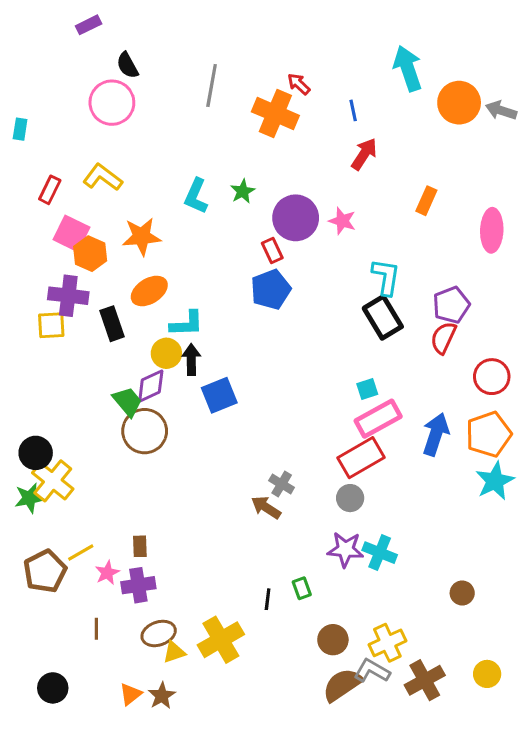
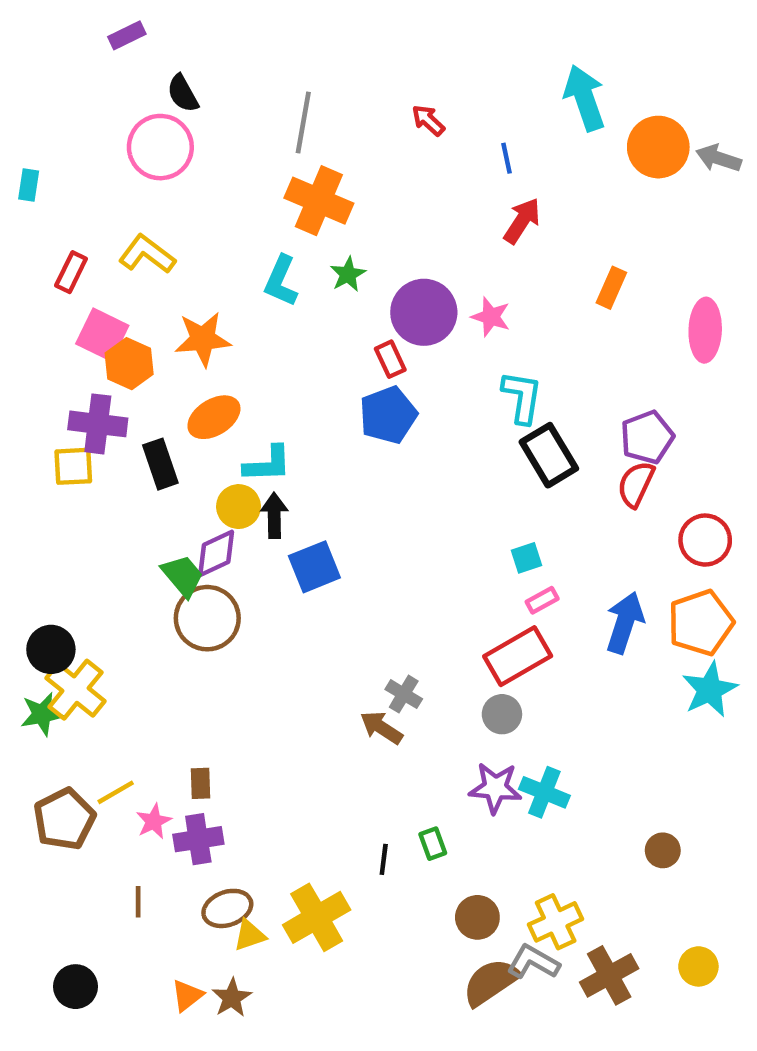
orange cross: (275, 114) -> (319, 201), moved
cyan L-shape: (386, 277) -> (522, 397), moved
pink rectangle: (378, 419) -> (542, 600), size x0.5

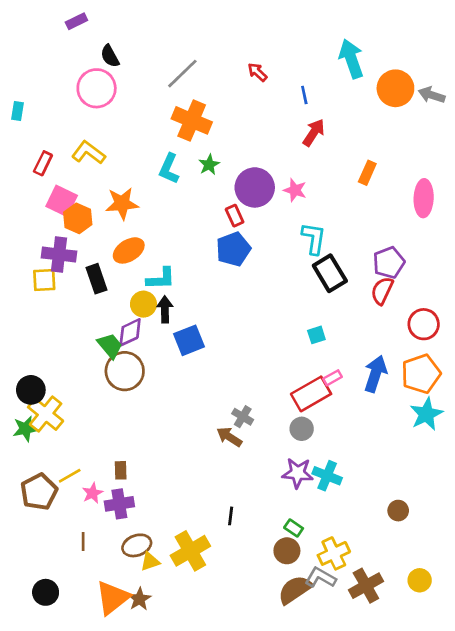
gray line: (303, 122) -> (182, 74), turned 36
pink rectangle: (542, 600) -> (332, 378), moved
green rectangle: (433, 844) -> (294, 528), moved, turned -36
orange triangle: (187, 996) -> (113, 598), size x1.8

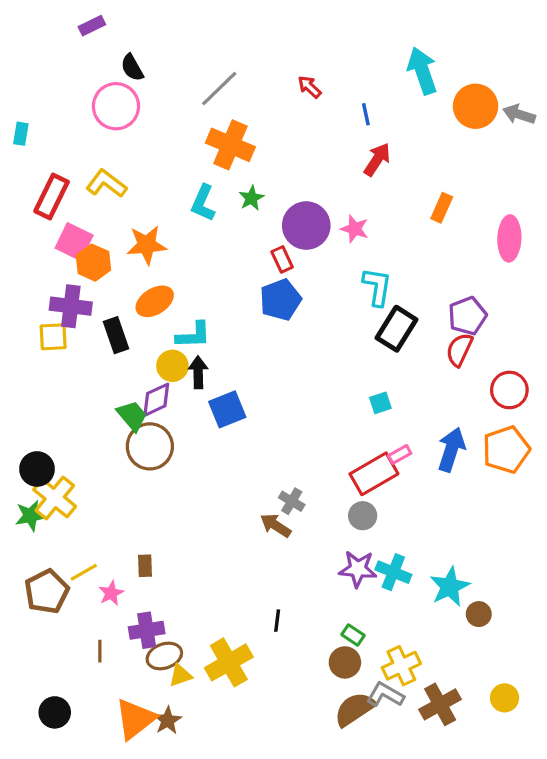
red rectangle: (43, 163) -> (52, 197), size x1.5
black rectangle: (330, 273) -> (397, 329), turned 63
cyan star: (426, 414) -> (450, 587), moved
purple cross: (119, 504) -> (147, 630), moved

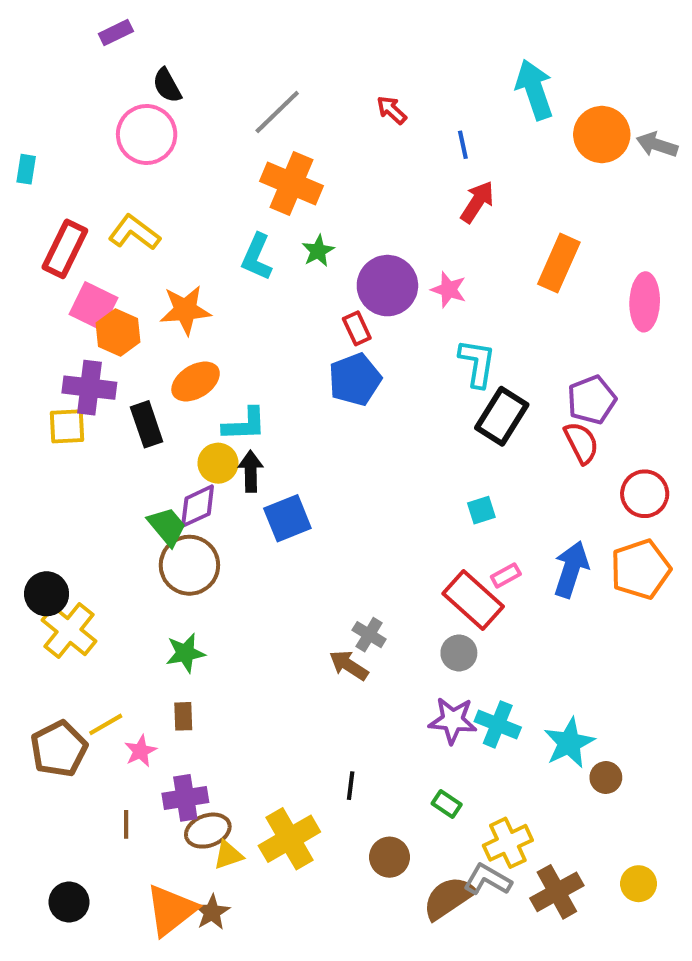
orange rectangle: (442, 208) -> (559, 263), size x1.5
red semicircle: (459, 350) -> (581, 443), turned 128
red rectangle: (374, 474) -> (473, 600), turned 72
green star: (31, 516) -> (185, 653), moved
brown circle: (345, 662) -> (389, 857), moved

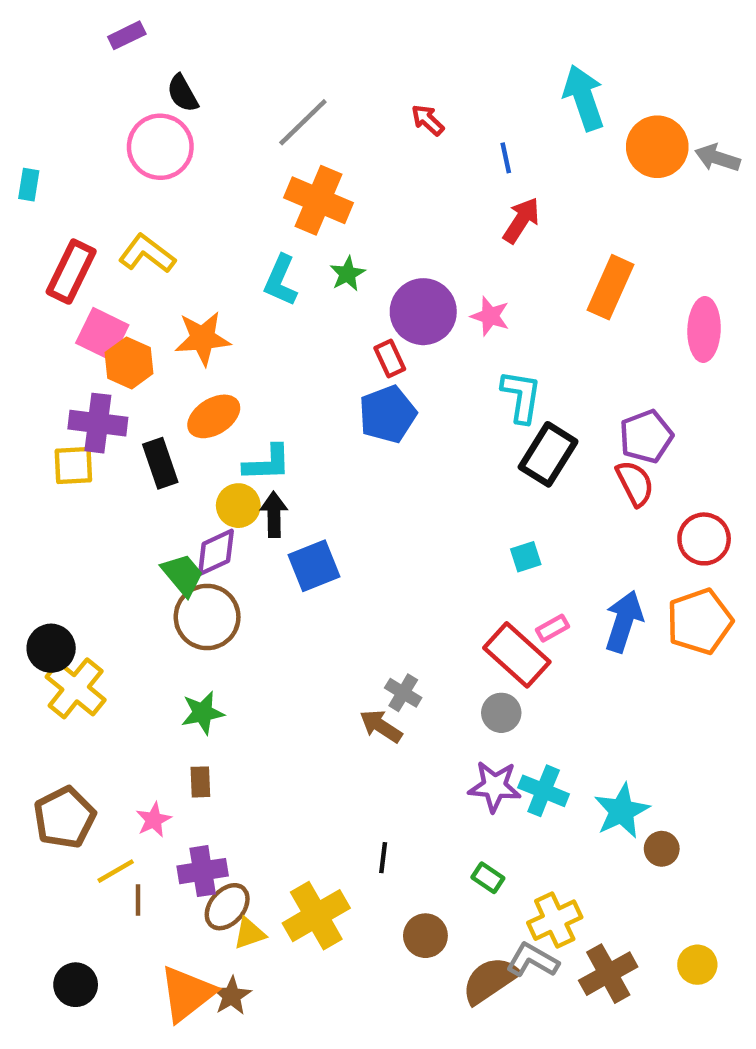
yellow line: (106, 724) -> (116, 871), moved
brown ellipse: (208, 831) -> (227, 907), turned -30

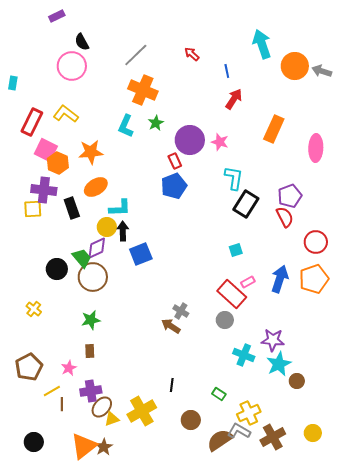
black circle: (51, 648) -> (57, 269), moved
yellow cross: (76, 688) -> (34, 309), size x0.6
purple star: (495, 786) -> (273, 340), moved

